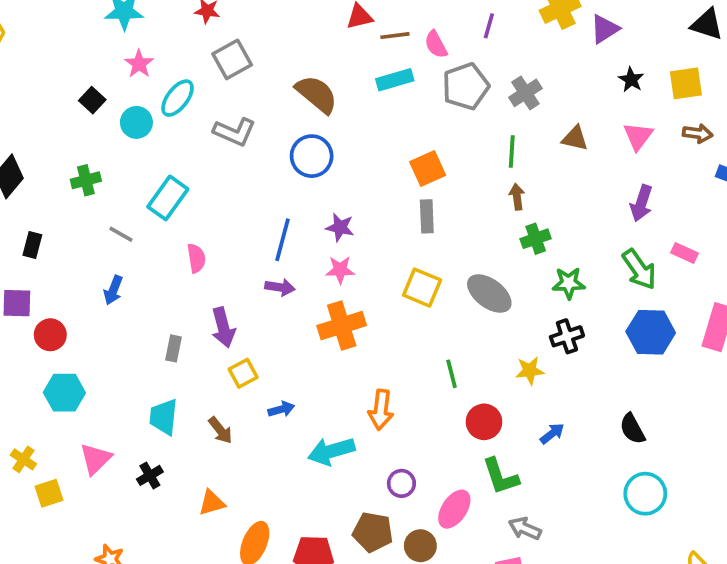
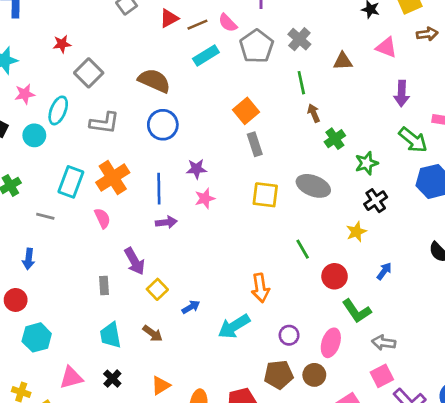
pink star: (139, 64) -> (25, 94), turned -30
pink triangle: (638, 136) -> (386, 47), turned -30
blue arrow: (113, 290) -> (29, 259), moved
orange cross: (342, 326) -> (113, 178), moved
pink triangle: (96, 459) -> (71, 378), turned 45

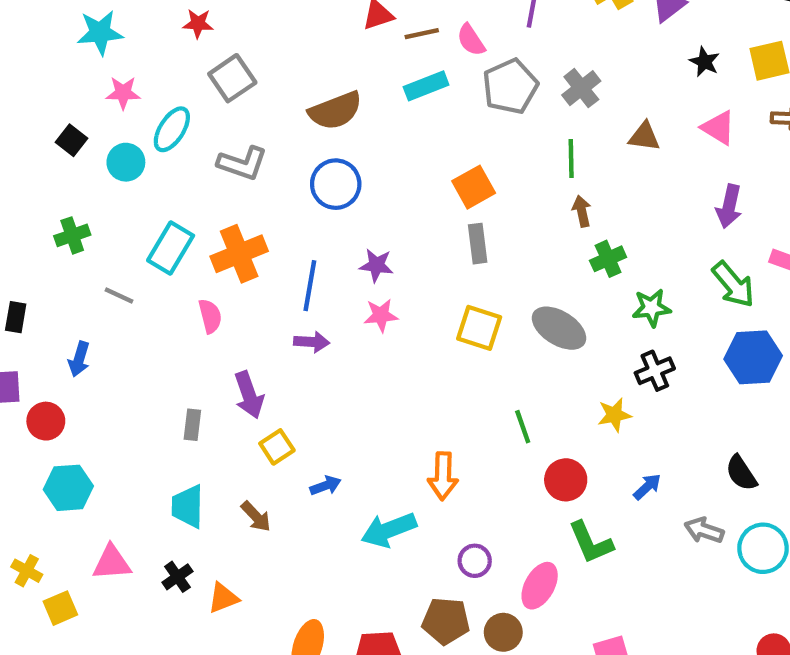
brown semicircle: (154, 81) -> (335, 111), turned 124
gray arrow: (384, 343) -> (704, 530), moved
orange triangle: (161, 386) -> (223, 598), moved

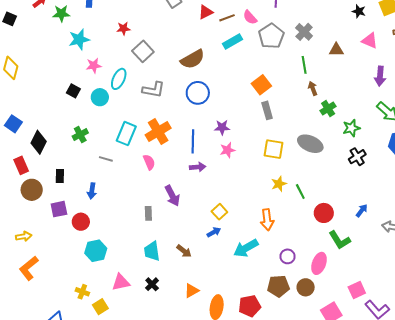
yellow star: (614, 415) -> (279, 184), moved
yellow square: (277, 447) -> (219, 212), moved
orange triangle: (223, 598) -> (192, 291), moved

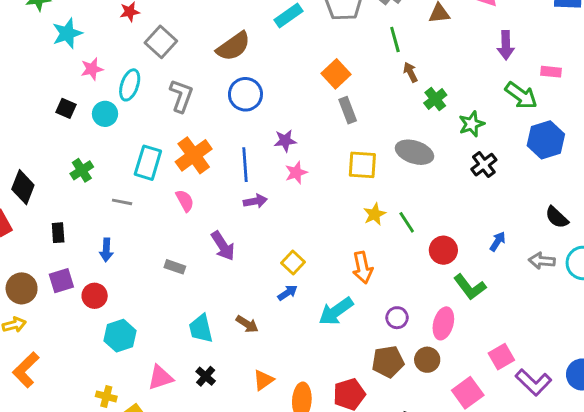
gray L-shape: (153, 90) -> (181, 96), turned -75
brown circle: (32, 190) -> (22, 288), moved
gray rectangle: (148, 213) -> (175, 267), moved, turned -64

